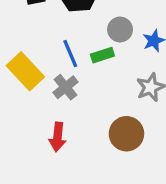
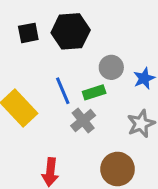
gray cross: (66, 87) -> (83, 121), moved

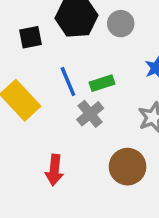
black square: (28, 33) -> (30, 37), moved
gray circle: (111, 67) -> (121, 24), moved

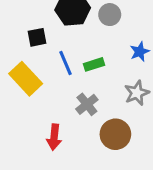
black square: (30, 37) -> (37, 37), moved
gray cross: (90, 114) -> (87, 104), moved

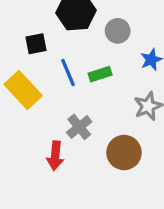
gray circle: (110, 15) -> (118, 31), moved
gray cross: (87, 104) -> (79, 127), moved

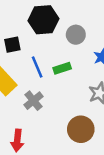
gray cross: (79, 127) -> (33, 101), moved
red arrow: (55, 156) -> (17, 140), moved

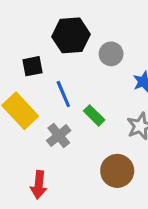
green rectangle: (62, 68) -> (94, 115), moved, turned 63

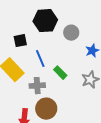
gray cross: (59, 135) -> (37, 86), turned 35
brown circle: (117, 171) -> (46, 109), moved

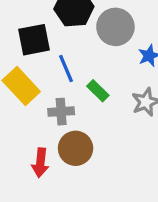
gray circle: (71, 33) -> (115, 27), size x1.5
black square: (20, 41) -> (34, 40), size x1.5

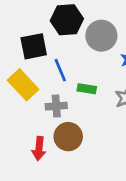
green rectangle: (98, 91) -> (87, 89), turned -36

